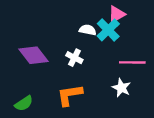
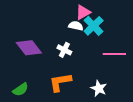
pink triangle: (117, 14) -> (83, 12), moved
white star: (121, 88) -> (99, 88), moved

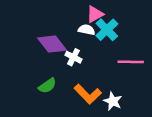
purple diamond: (29, 48) -> (52, 44), moved
orange L-shape: (60, 82) -> (88, 94), moved, turned -125
green semicircle: (20, 89) -> (47, 86), moved

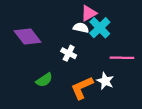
purple diamond: (52, 44) -> (28, 37), moved
orange L-shape: (88, 94) -> (82, 88), turned 110
white star: (113, 101) -> (105, 81), moved

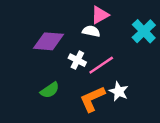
cyan cross: (100, 28) -> (144, 31), moved
purple diamond: (28, 37) -> (49, 41), moved, turned -48
pink line: (122, 58) -> (101, 65), moved, turned -35

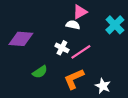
purple diamond: (49, 41) -> (21, 39), moved
white star: (119, 91) -> (103, 86), moved

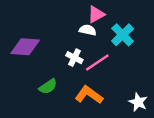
cyan cross: (115, 25) -> (123, 35), moved
orange L-shape: (74, 79) -> (89, 95), turned 60
white star: (103, 86) -> (138, 102), moved

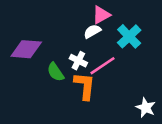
white semicircle: (88, 30) -> (92, 31), turned -42
green semicircle: (48, 86) -> (55, 72), moved, turned 90
orange L-shape: (89, 95) -> (85, 86), moved, turned 60

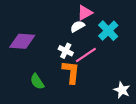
green semicircle: (55, 72) -> (37, 82), moved

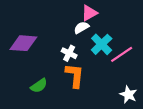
cyan cross: (108, 31) -> (102, 44), moved
pink line: (86, 55) -> (122, 54), moved
green semicircle: (37, 82) -> (39, 86), turned -91

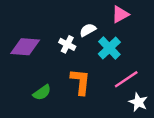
pink triangle: (89, 13) -> (120, 14), moved
white cross: (69, 53) -> (67, 44), moved
pink line: (122, 54) -> (126, 79), moved

